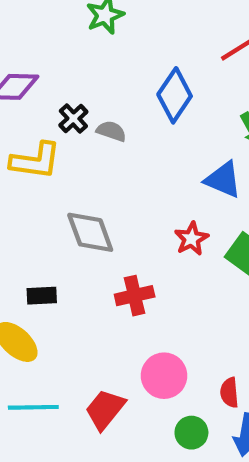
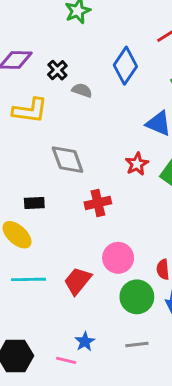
black cross: (73, 118) -> (57, 70), moved
green circle: (191, 433) -> (137, 297), size x1.5

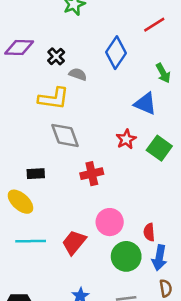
yellow L-shape: (30, 111) -> (54, 98), moved

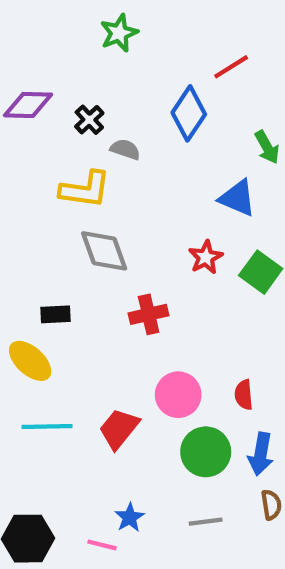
red line: (154, 25) -> (231, 67), moved
red semicircle: (149, 232) -> (244, 395), moved

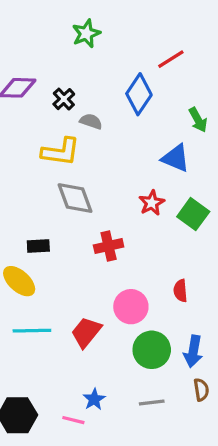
red semicircle: (244, 395) -> (180, 291), moved

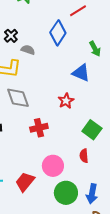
green square: (193, 214) -> (92, 130), moved

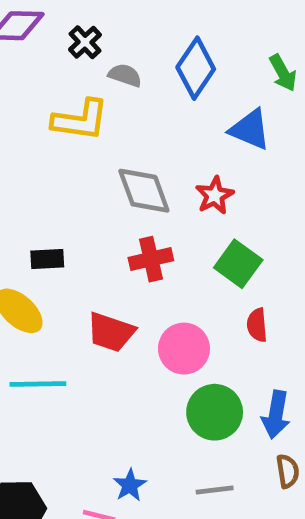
blue diamond: (58, 33) -> (196, 68), moved
gray diamond: (18, 98) -> (144, 191), moved
green square: (92, 130) -> (238, 264), moved
red trapezoid: (25, 182) -> (111, 332), moved, turned -110

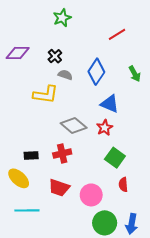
black cross: (85, 42) -> (55, 56), moved
blue triangle: (250, 129) -> (110, 104), moved
gray diamond: (144, 191) -> (74, 126), turned -30
red cross: (151, 259) -> (62, 154), moved

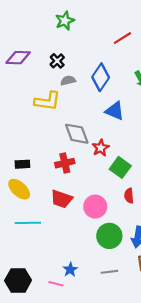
gray semicircle: (65, 75) -> (68, 80), turned -32
gray diamond: (74, 126) -> (77, 134), turned 30
red star: (105, 128) -> (101, 148), moved
black rectangle: (31, 156) -> (22, 164), moved

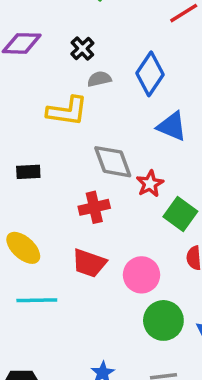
black rectangle: (22, 164) -> (28, 172), moved

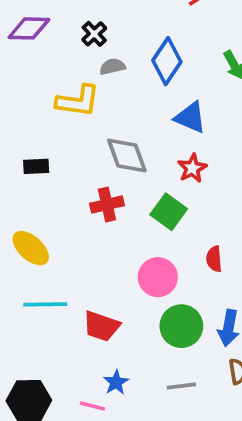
red star: (150, 184) -> (192, 168), moved
green square: (180, 214) -> (169, 212), moved
red trapezoid: (89, 263) -> (102, 326), moved

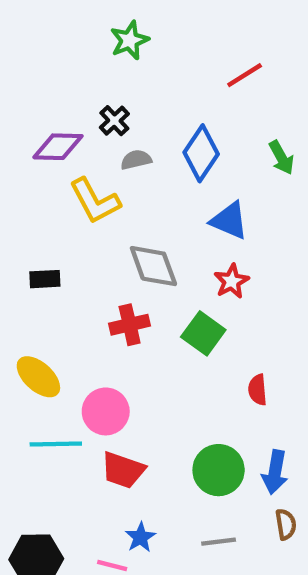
purple diamond: (29, 28) -> (58, 147), moved
yellow L-shape: (78, 101) -> (95, 201), turned 54
pink circle: (158, 277) -> (106, 411), moved

